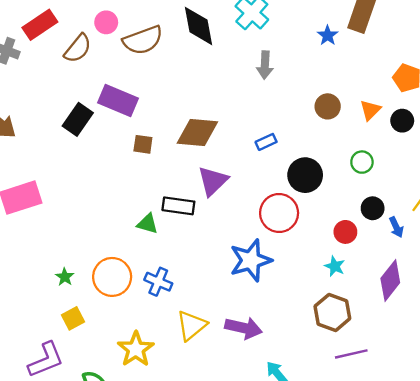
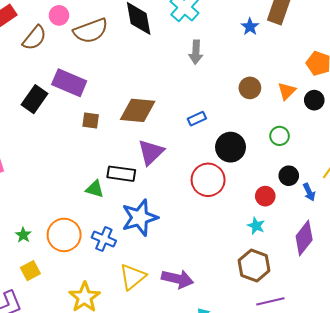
blue star: (251, 260) -> (140, 218), moved

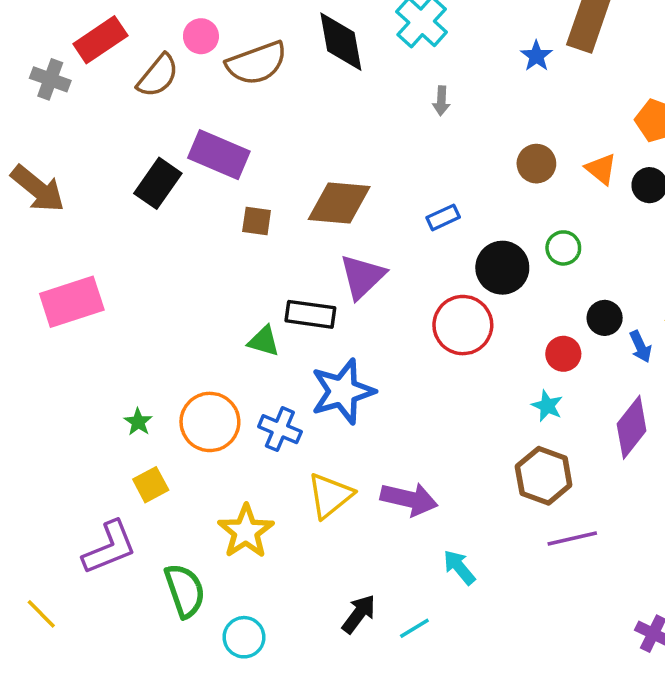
gray arrow: (196, 52) -> (441, 101), size x0.7
orange triangle: (287, 91) -> (601, 169), turned -36
green circle: (280, 136) -> (563, 248), moved

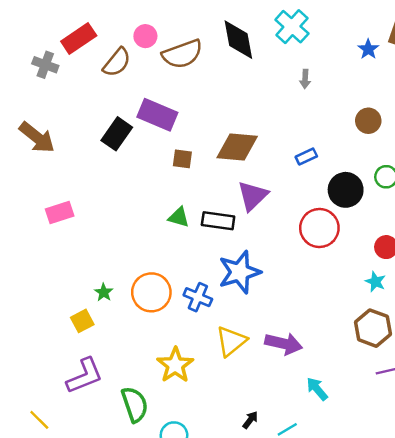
pink rectangle: (72, 302) -> (60, 213), size x0.7
green triangle: (264, 341) -> (179, 217), moved
yellow square: (151, 485) -> (82, 321), moved
black arrow: (359, 614) -> (250, 420), size x0.7

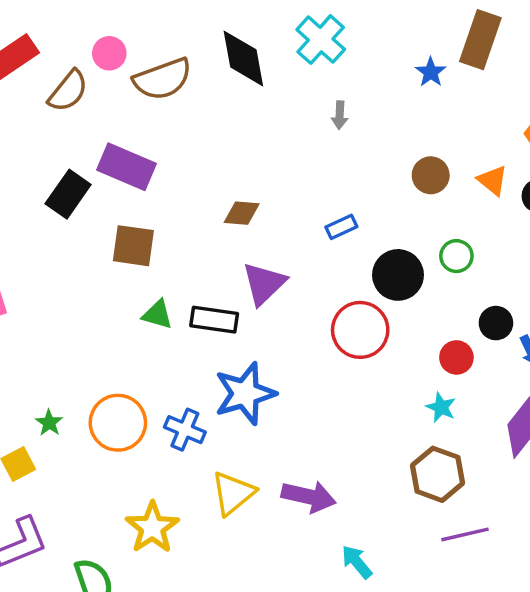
brown diamond: (237, 147) -> (242, 213), size x0.6
brown square: (182, 159) -> (133, 246), moved, size x1.5

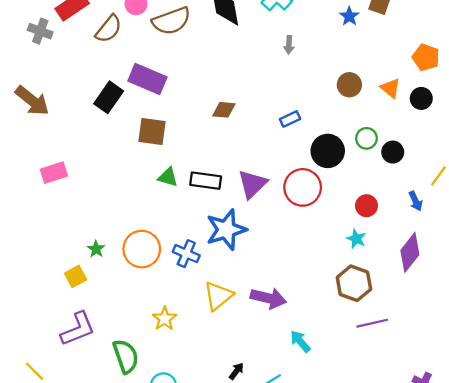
purple triangle: (264, 284) -> (252, 184), moved
black circle: (496, 323) -> (393, 152), moved
yellow star: (152, 528) -> (165, 319), size x0.7

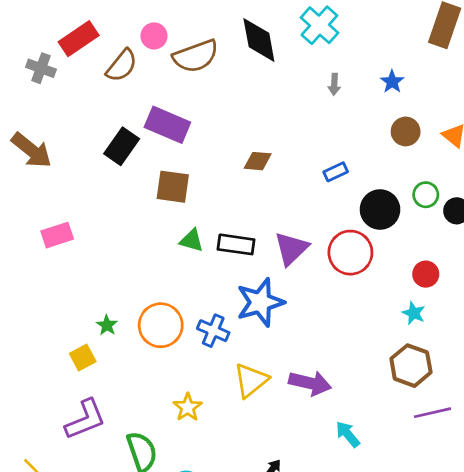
blue star: (349, 16) -> (392, 82), moved

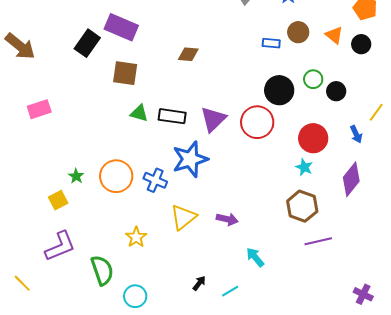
blue rectangle: (336, 172) -> (271, 43), moved, turned 30
red circle: (426, 274) -> (313, 138), size x1.5
purple arrow: (310, 383) -> (227, 219), size x0.7

